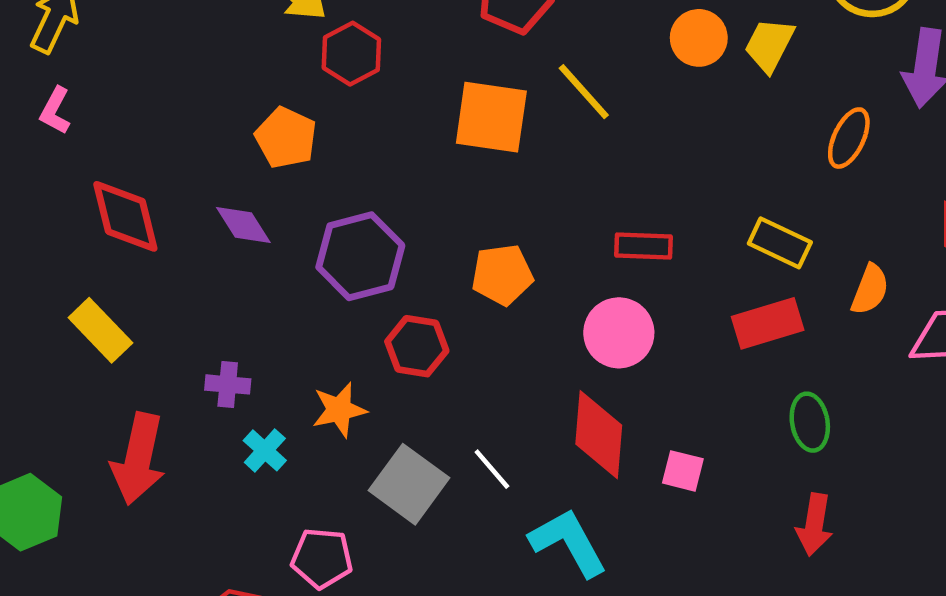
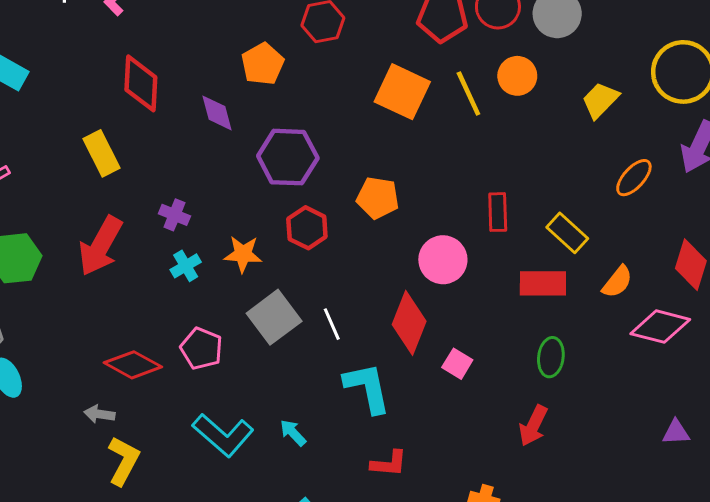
orange circle: (699, 38) -> (517, 76), moved
red rectangle: (644, 246) -> (498, 212), moved, turned 69

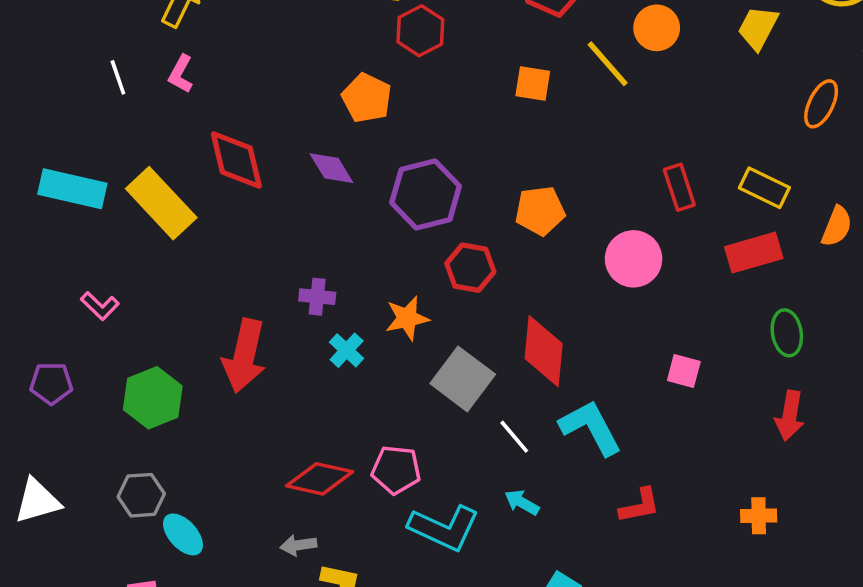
orange square: (402, 92) -> (533, 83), size x0.6
yellow rectangle: (101, 153) -> (161, 203), moved, size x1.4
red diamond: (409, 323) -> (544, 351), moved
white line: (332, 324) -> (514, 437), moved
pink pentagon: (202, 349) -> (396, 470), moved

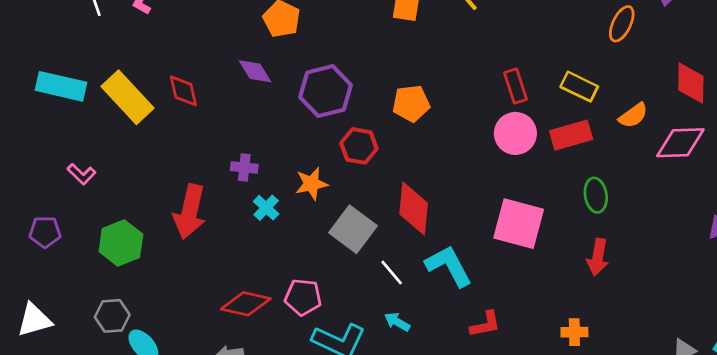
red diamond: (236, 160) -> (183, 91), moved, size x0.7
orange semicircle: (837, 226) -> (633, 115), turned 32
pink circle: (634, 259) -> (515, 133), moved
pink square: (684, 371) -> (519, 224), size x2.0

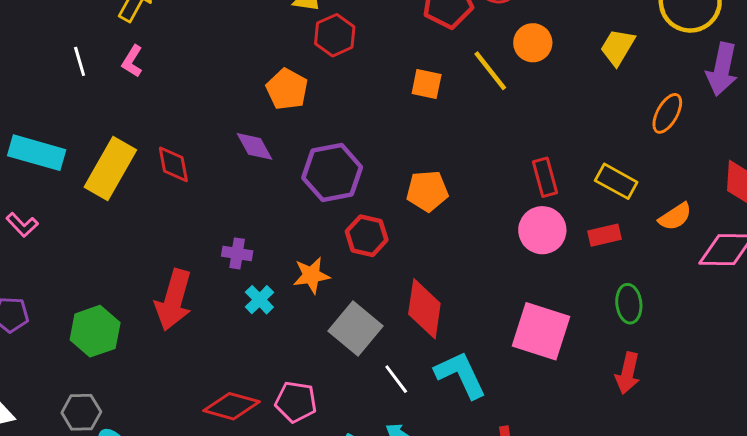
yellow rectangle: (128, 97) -> (110, 169), turned 70
red rectangle: (571, 135) -> (605, 235), size x0.7
pink L-shape: (81, 174) -> (22, 225), moved

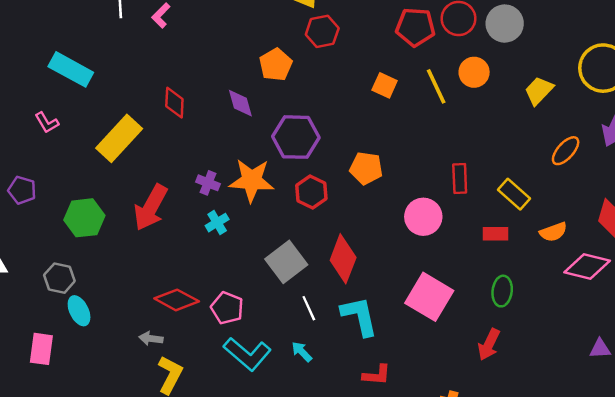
yellow rectangle: (110, 169) -> (119, 138), moved
pink circle: (542, 230) -> (423, 217), moved
orange star: (311, 275) -> (252, 180), moved, size x1.5

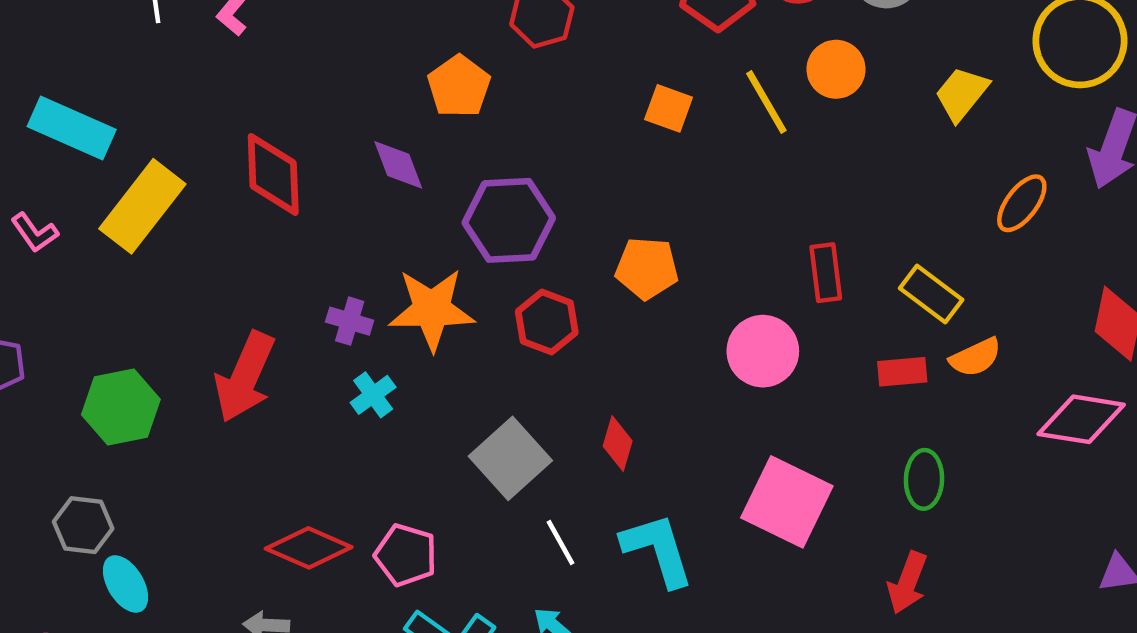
red diamond: (174, 103) -> (273, 174), size x1.4
yellow rectangle: (119, 138) -> (142, 206), moved
orange semicircle: (553, 232) -> (976, 357), moved
red diamond: (343, 259) -> (618, 443), size x0.6

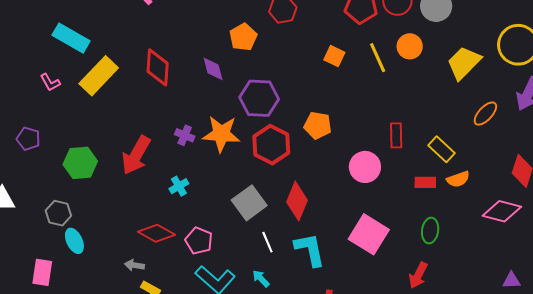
yellow trapezoid: (962, 94) -> (464, 63), size x1.4
red hexagon: (547, 322) -> (271, 145), size x1.4
cyan cross: (373, 395) -> (179, 186), moved
red diamond: (618, 443) -> (297, 201), size x1.6

